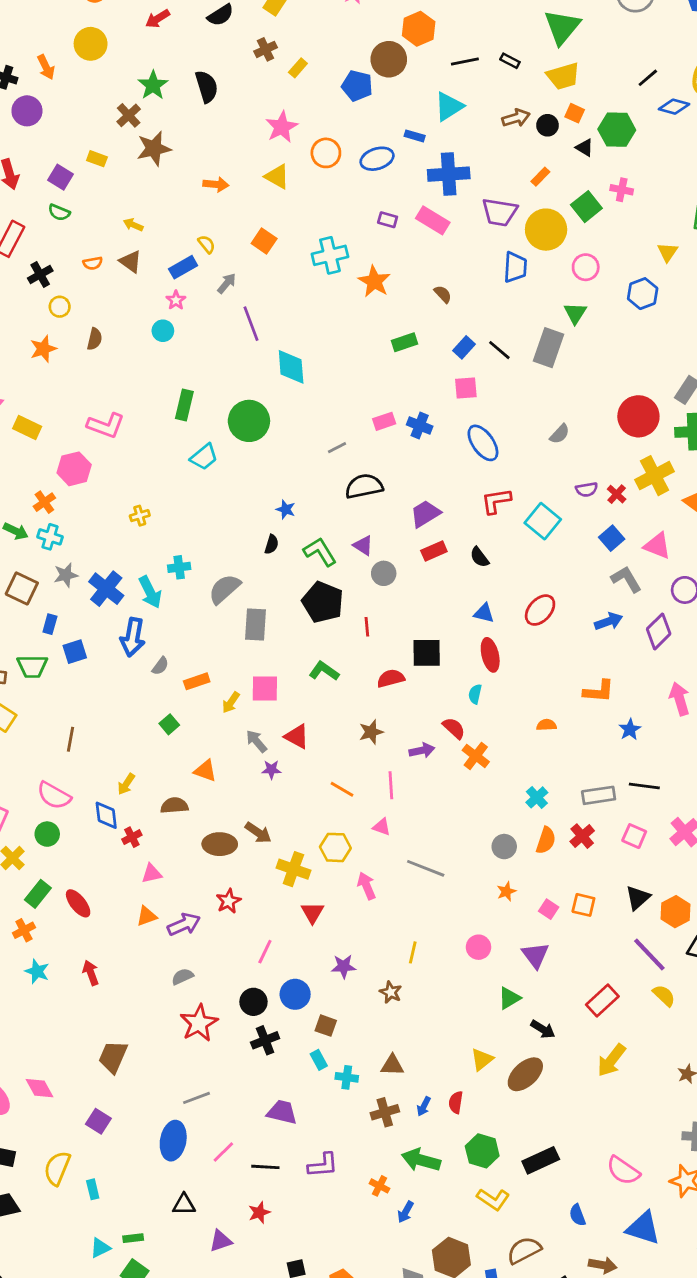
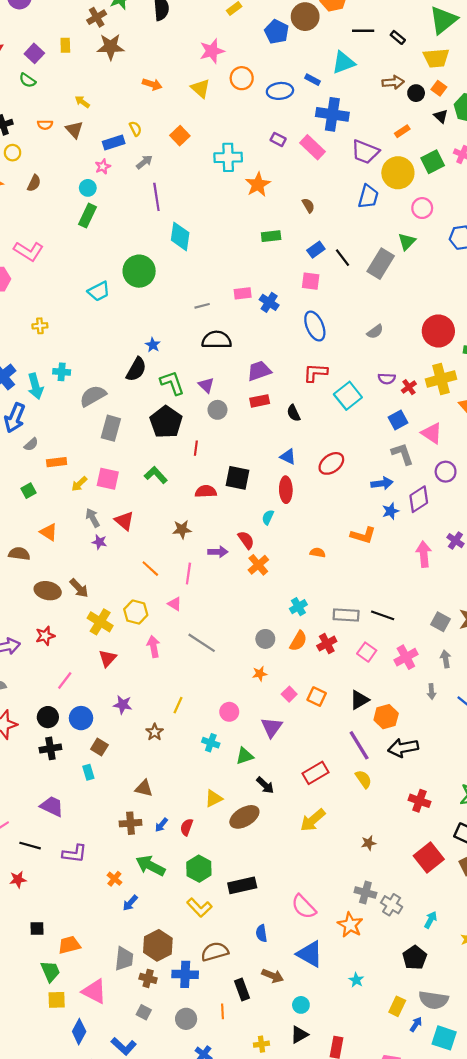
yellow rectangle: (97, 159) -> (65, 45), turned 56
green rectangle: (184, 405) -> (87, 216), moved
black semicircle: (272, 544) -> (136, 369), size x1.6
blue star: (630, 729) -> (391, 511), moved
cyan cross: (347, 1077) -> (211, 743), moved

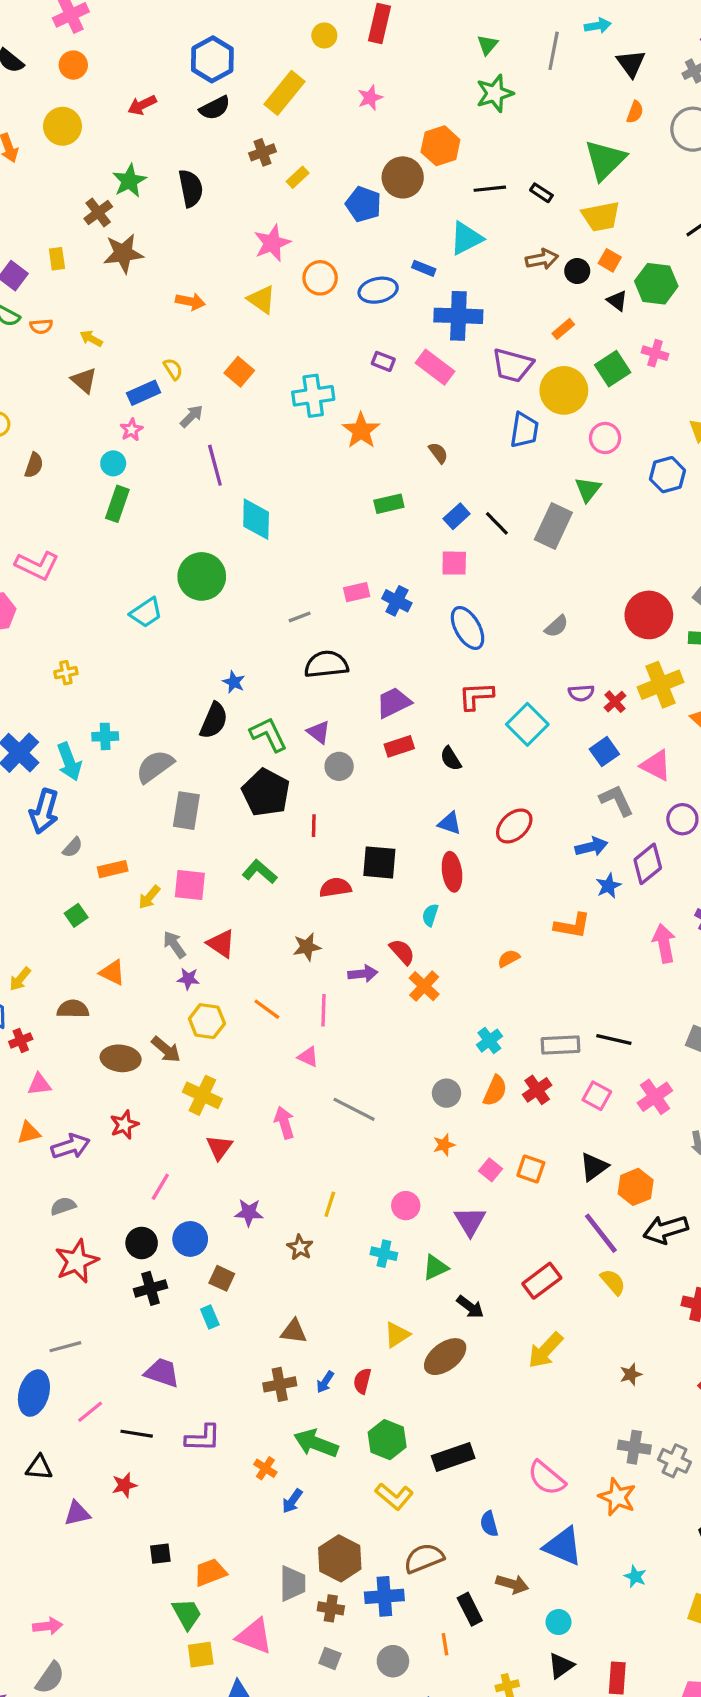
orange semicircle: (45, 125) -> (41, 326), moved
orange semicircle: (318, 553) -> (509, 958), turned -32
yellow hexagon: (136, 612) -> (207, 1021), moved

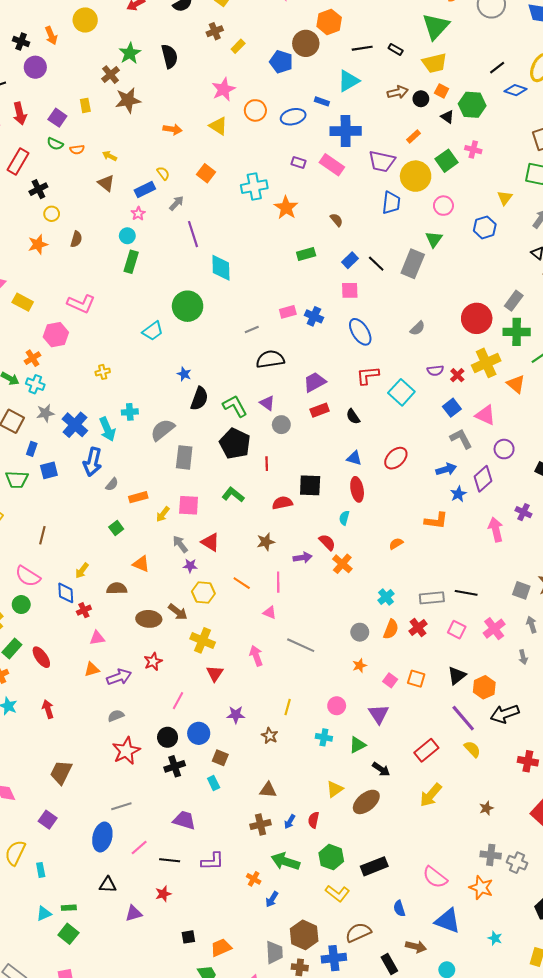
blue star: (234, 682) -> (184, 374), moved

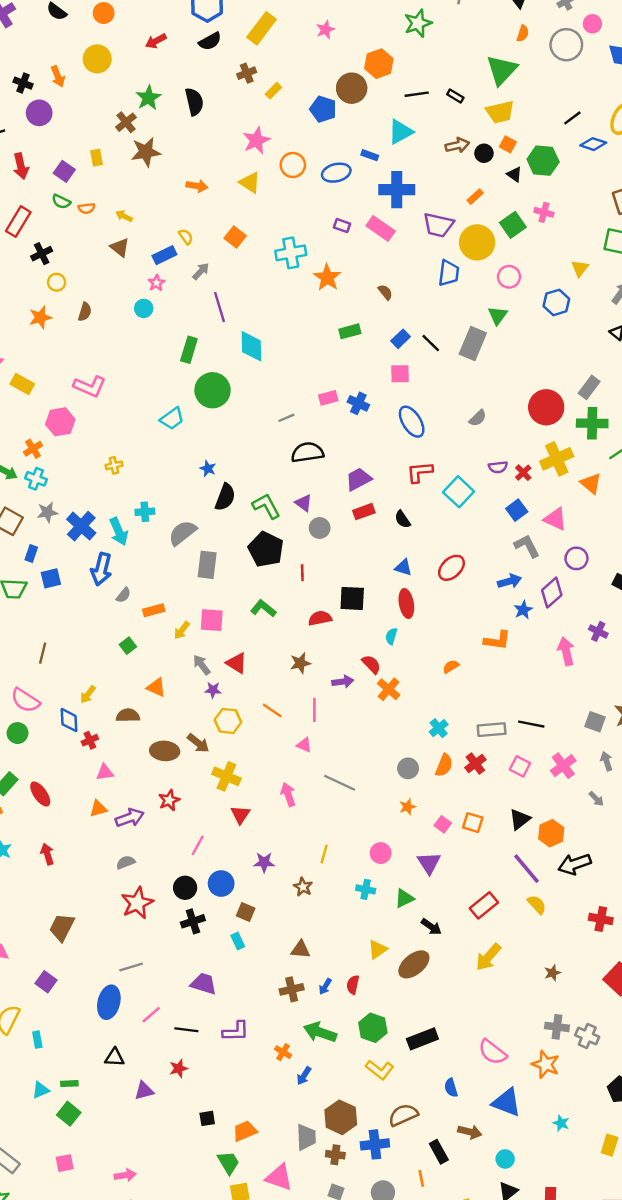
green rectangle: (131, 262) -> (189, 350), moved
gray arrow: (523, 657) -> (596, 799), turned -32

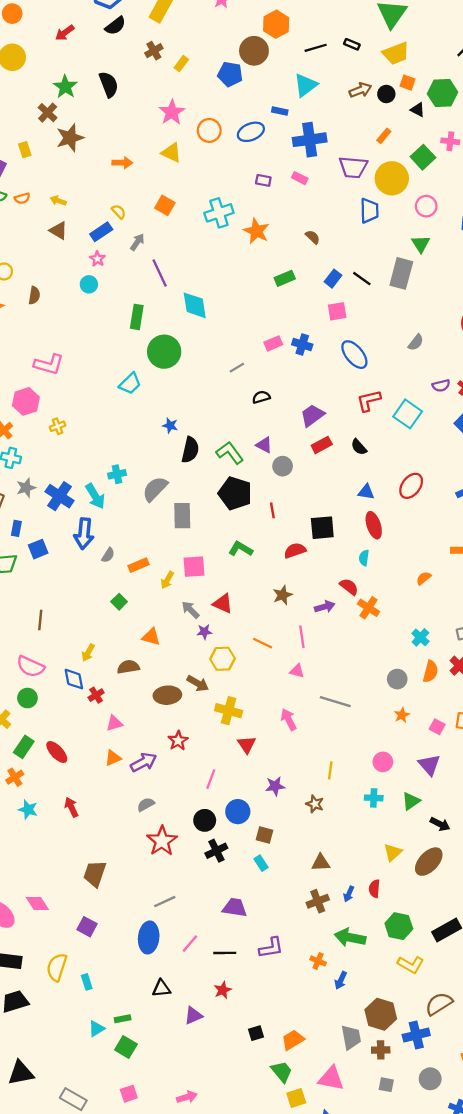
pink rectangle: (381, 228) -> (300, 178), size x0.6
black semicircle: (307, 452) -> (261, 397), size x0.6
yellow cross: (114, 465) -> (58, 426), moved

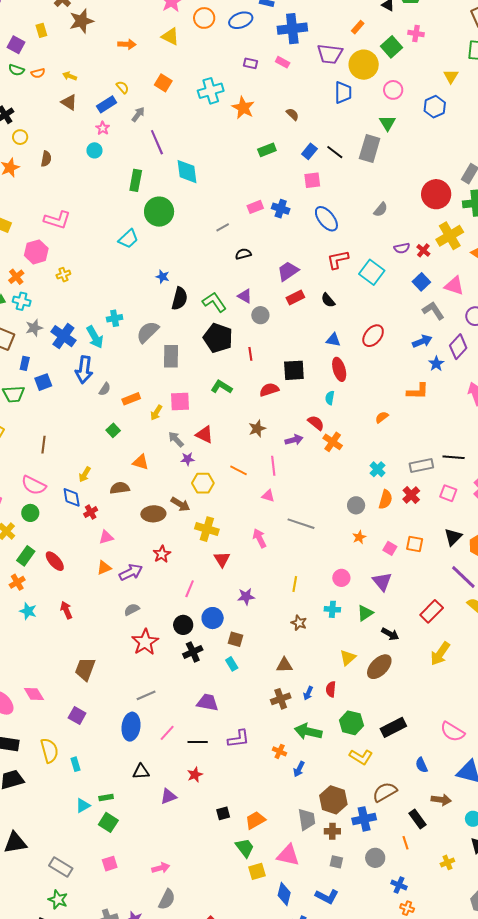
brown star: (315, 804) -> (299, 623), moved
yellow semicircle: (57, 967) -> (49, 750), turned 145

